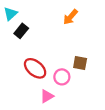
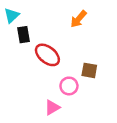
black rectangle: (21, 31) -> (24, 35), turned -48
red ellipse: (35, 68) -> (47, 55), moved

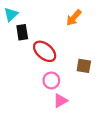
pink circle: (69, 86) -> (51, 80), moved
pink triangle: (52, 107) -> (60, 101), moved

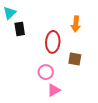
orange arrow: (74, 18) -> (76, 24), moved, turned -35
red ellipse: (45, 51) -> (53, 42), moved, turned 55

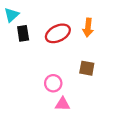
red ellipse: (53, 42) -> (58, 33), moved, turned 60
pink triangle: (54, 90) -> (62, 104), turned 32

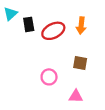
black rectangle: (23, 33) -> (29, 24), moved
pink triangle: (62, 104) -> (76, 96), moved

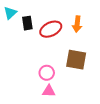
brown square: (80, 63) -> (76, 60), size x1.5
pink triangle: (76, 96) -> (49, 91), moved

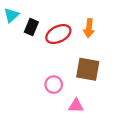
black rectangle: (27, 23) -> (31, 27), turned 32
pink triangle: (49, 91) -> (76, 106), moved

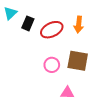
pink circle: (54, 85) -> (52, 65), moved

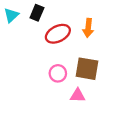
black rectangle: (28, 23) -> (37, 13), moved
pink triangle: (67, 93) -> (78, 96), moved

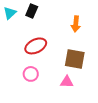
red ellipse: (58, 34) -> (36, 46), moved
pink circle: (58, 73) -> (31, 74), moved

